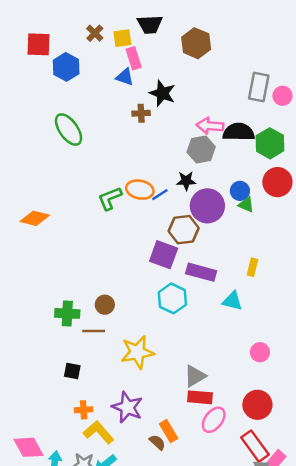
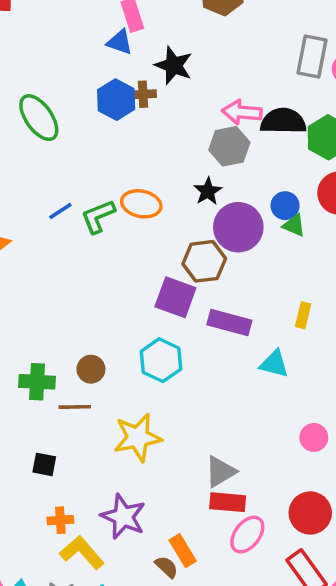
blue hexagon: (66, 67) -> (116, 100), moved
black star: (186, 181) -> (208, 191), turned -30
blue line: (160, 195) -> (60, 211), moved
cyan hexagon: (172, 298) -> (161, 360), moved

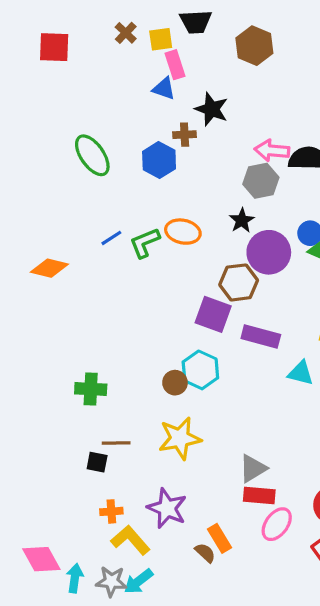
blue hexagon: (116, 100) -> (159, 160), moved
brown circle: (91, 369) -> (175, 383), moved
brown line: (75, 407) -> (116, 443), moved

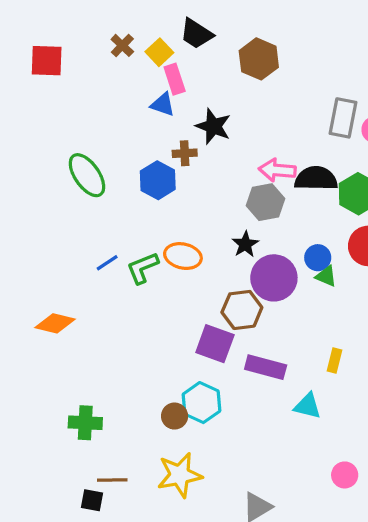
black trapezoid: (196, 22) -> (196, 34), turned 36
yellow square: (161, 39) -> (159, 52), turned -35
orange diamond: (49, 268) -> (55, 323), moved

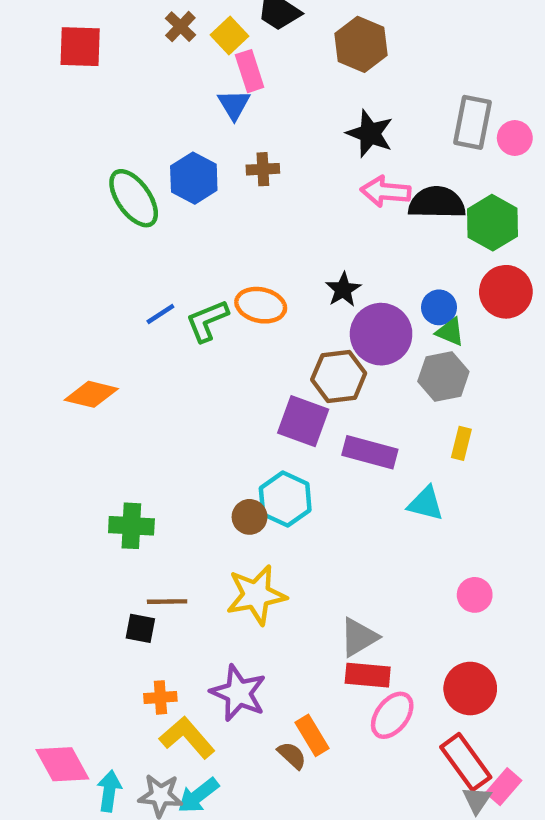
blue triangle: (163, 104) -> (234, 105), turned 40
black star: (213, 126) -> (370, 134), moved
blue hexagon: (158, 180) -> (194, 178), moved
gray hexagon: (266, 202) -> (443, 376), moved

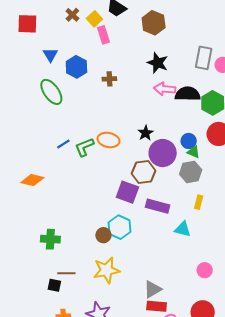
blue triangle: (234, 105) -> (50, 55), moved
blue hexagon: (194, 178) -> (76, 67), moved

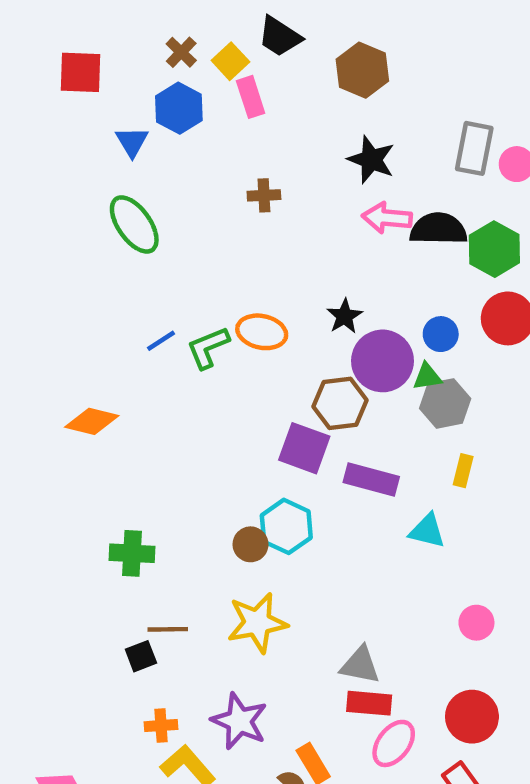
blue hexagon: (76, 67) -> (179, 108), moved
green triangle: (194, 152) -> (427, 377), moved, turned -32
black square: (54, 285) -> (141, 656), turned -32
gray triangle: (153, 289) -> (360, 665), turned 42

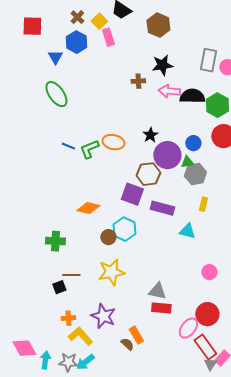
black star: (371, 160) -> (162, 65), turned -30
brown cross: (264, 195) -> (138, 81), moved
blue line: (161, 341) -> (68, 146), turned 56
orange diamond: (92, 421) -> (88, 208), moved
pink ellipse: (394, 743) -> (188, 328), moved

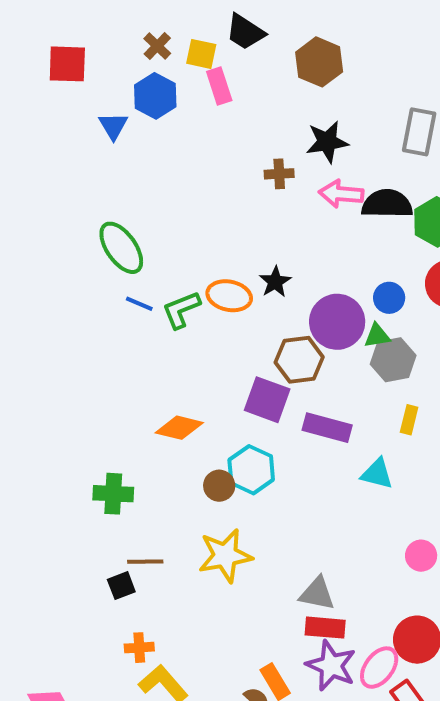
yellow square: (99, 21) -> (201, 54), turned -35
green ellipse: (56, 94) -> (121, 248), moved
black star: (150, 135) -> (275, 282), moved
purple star: (103, 316) -> (331, 666), moved

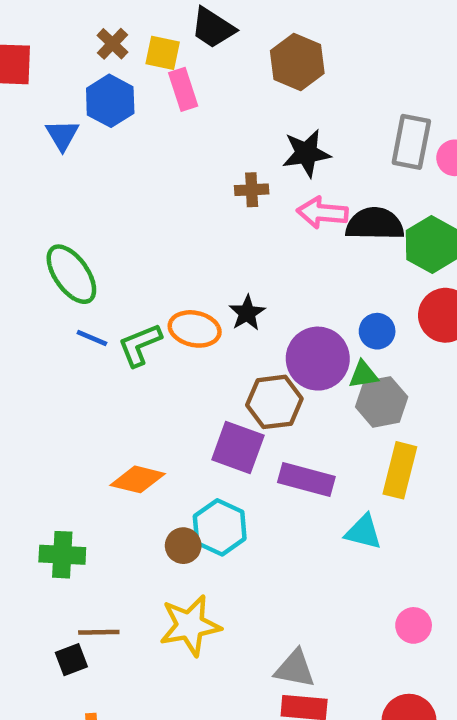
yellow rectangle: (409, 420) -> (400, 470), size x1.6

